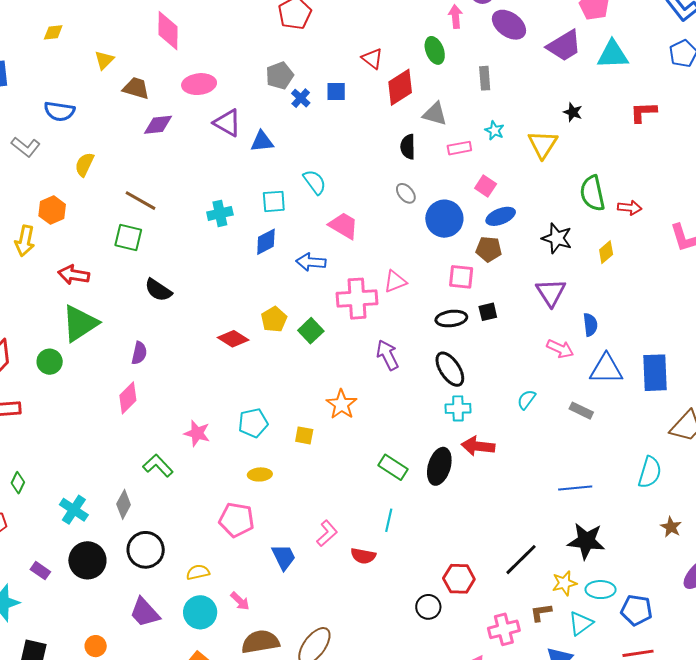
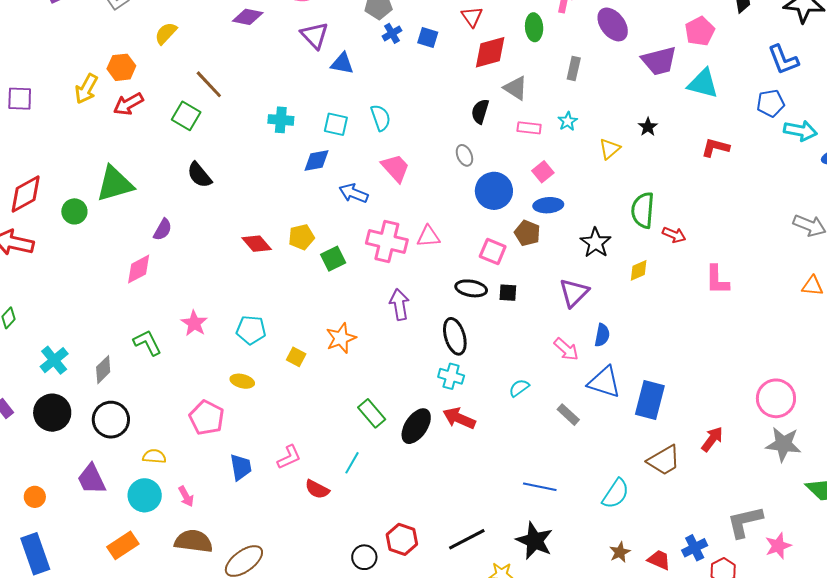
yellow triangle: (543, 144) -> (610, 149), size x0.7
red arrow: (74, 275) -> (128, 104), moved, turned -56

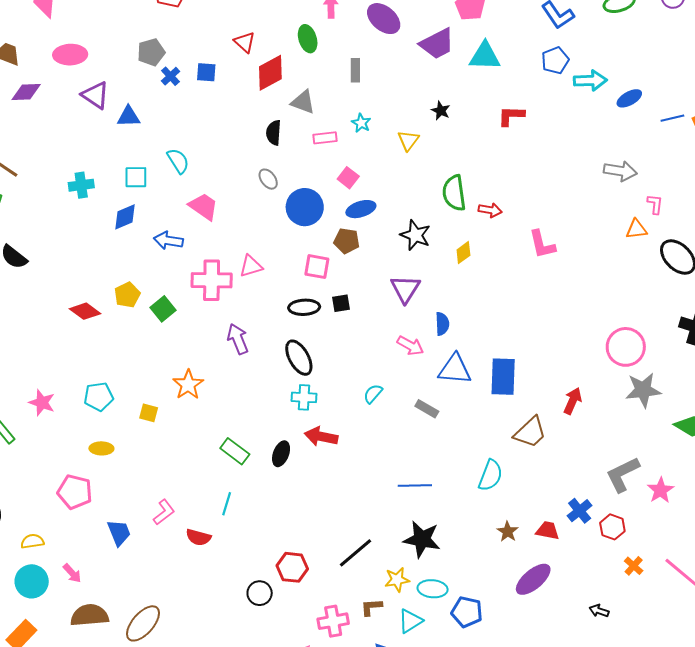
black ellipse: (416, 426) -> (281, 454), size x0.7

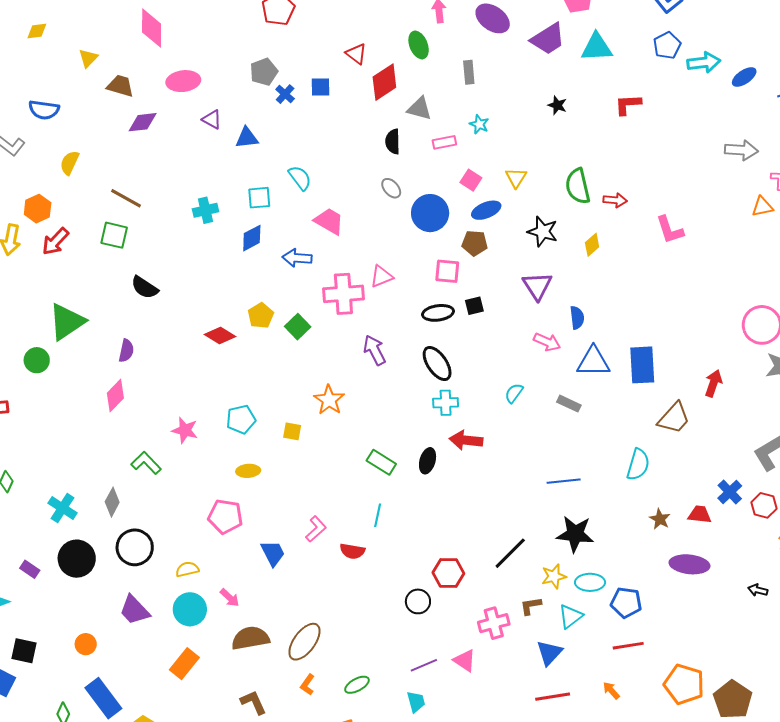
purple triangle: (95, 95) -> (212, 119), size x0.7
yellow triangle: (408, 140) -> (516, 178), moved
purple ellipse: (533, 579) -> (689, 564), turned 51

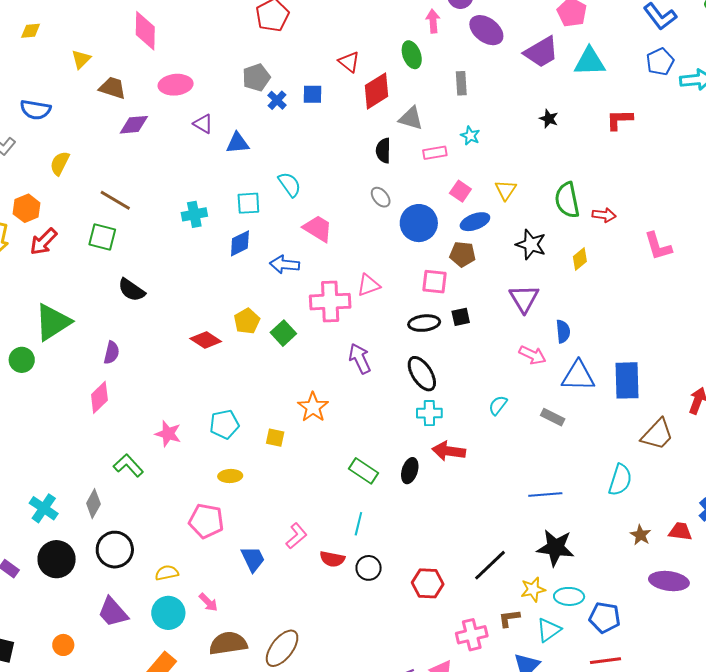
black circle: (418, 601) -> (369, 568), moved

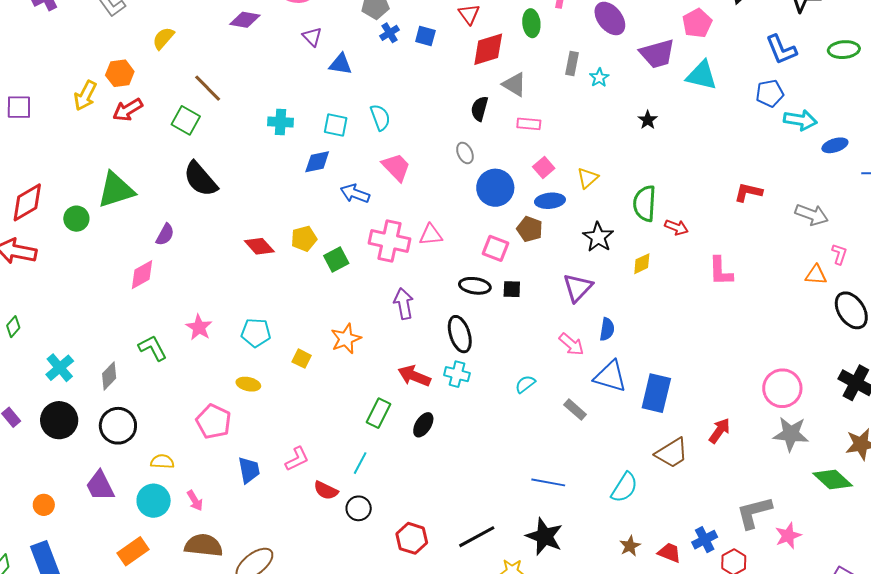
red L-shape: (619, 120) -> (748, 192), moved
cyan star: (470, 136) -> (599, 78), moved
black semicircle: (132, 290) -> (200, 179), size x1.4
red arrow: (449, 451) -> (414, 376), moved
green rectangle: (363, 471) -> (378, 413), turned 68

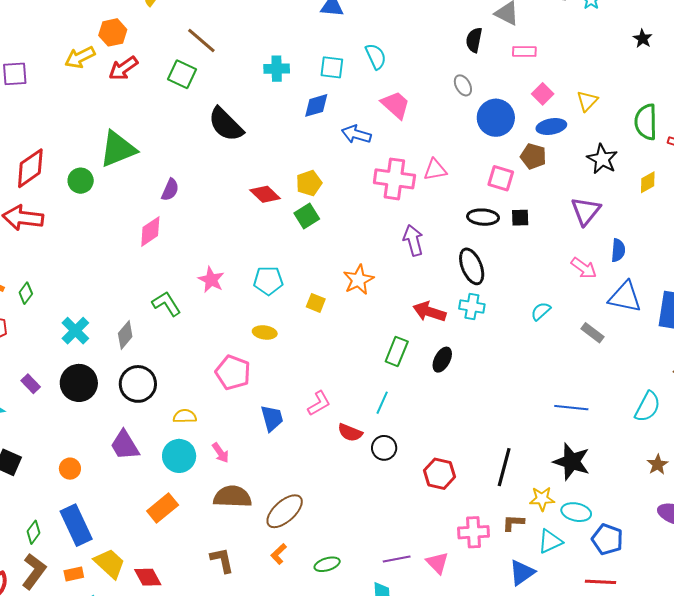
yellow arrow: (85, 96) -> (80, 57), turned 40
black semicircle: (200, 179) -> (226, 124), moved
green square: (336, 260) -> (307, 216), moved
black line: (477, 537) -> (504, 467), turned -42

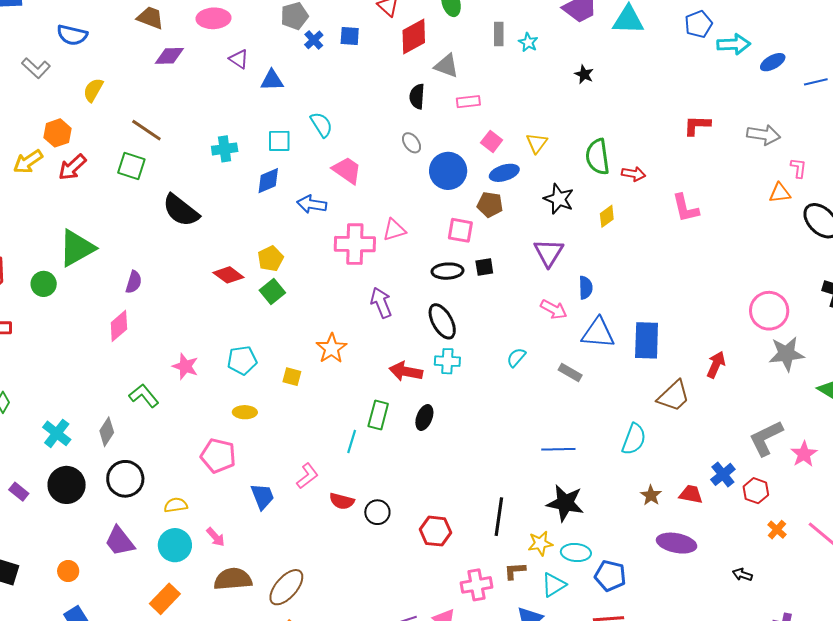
cyan line: (382, 403) -> (352, 441), moved

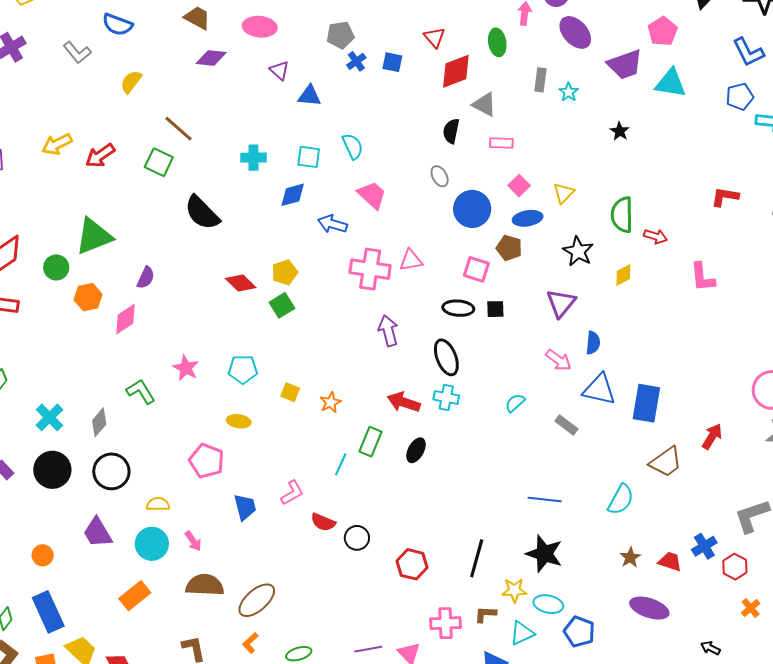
orange hexagon: (57, 133) -> (88, 297), moved
orange star: (332, 348) -> (330, 402), moved, size x0.7

